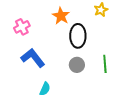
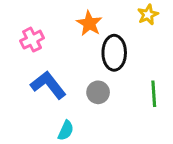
gray circle: (77, 65) -> (98, 92), moved

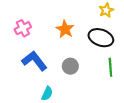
orange star: (89, 23) -> (65, 29), moved
black ellipse: (114, 53) -> (101, 38), moved, turned -70

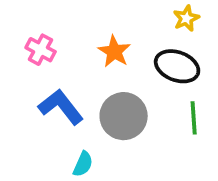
pink cross: (23, 28) -> (41, 50), turned -35
gray circle: (70, 66) -> (124, 116), size x1.6

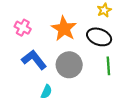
orange star: (114, 52) -> (64, 29), size x1.4

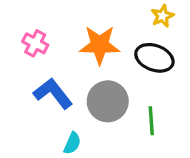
orange star: (64, 29) -> (100, 45), turned -30
green line: (108, 66) -> (151, 121), moved

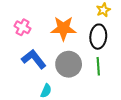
black ellipse: (154, 58) -> (98, 37), turned 75
green line: (151, 121) -> (98, 66), moved

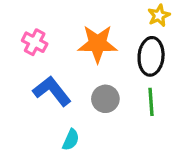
gray circle: (69, 64) -> (105, 99), size x0.7

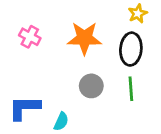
blue L-shape: (52, 91) -> (24, 108), moved, turned -52

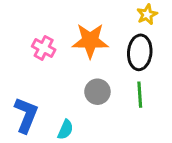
pink cross: (30, 37) -> (44, 48), moved
blue L-shape: (24, 108) -> (26, 115), turned 112

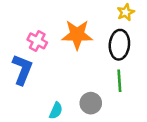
gray circle: (97, 92) -> (91, 103), moved
blue L-shape: (26, 115) -> (22, 70), moved

